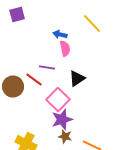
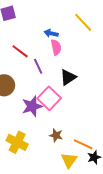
purple line: (47, 68) -> (38, 66), turned 56
red line: (34, 80) -> (20, 51), moved
purple star: (62, 120) -> (32, 106), moved

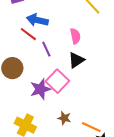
blue arrow: (51, 33) -> (37, 20), moved, size x1.5
pink semicircle: (56, 47) -> (75, 36), moved

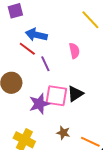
black triangle: (76, 60) -> (75, 94), moved
pink square: (57, 81) -> (56, 96), turned -35

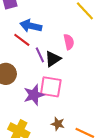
black triangle: (75, 94) -> (53, 59), moved

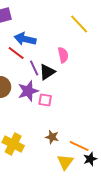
pink square: (51, 87) -> (45, 100), size x0.6
purple star: (34, 95) -> (28, 91), moved

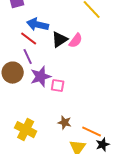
pink semicircle: (63, 55) -> (76, 41), turned 49
purple line: (34, 68) -> (28, 57), moved
black triangle: (47, 72) -> (60, 40), moved

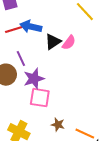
red line: (29, 39) -> (14, 30), moved, turned -54
pink square: (58, 86) -> (40, 98), moved, size x1.5

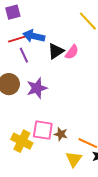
purple line: (21, 59) -> (24, 55), moved
pink square: (40, 98) -> (43, 130), moved

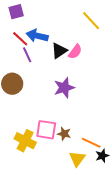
red line: (17, 39) -> (20, 39), turned 60
purple star: (37, 88) -> (64, 88), moved

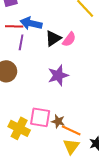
red line: (20, 39) -> (14, 26), turned -42
purple line: (27, 55) -> (21, 42), turned 35
orange line: (91, 143) -> (71, 130), moved

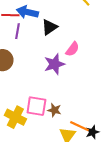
pink semicircle: (69, 39) -> (72, 49), moved
orange line: (71, 130) -> (79, 126), moved

